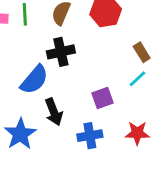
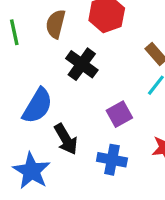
black cross: (61, 52) -> (82, 64), moved, turned -32
blue cross: (90, 136) -> (112, 160), turned 30

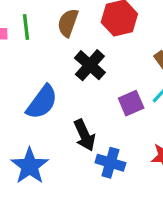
purple square: (119, 114) -> (131, 103), moved
black arrow: (66, 139) -> (84, 135), moved

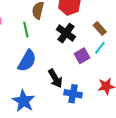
green line: (26, 27) -> (26, 30), moved
black cross: (90, 65) -> (66, 33), moved

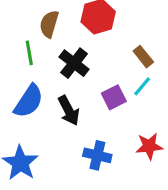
black cross: (66, 33) -> (74, 63), moved
black arrow: (55, 78) -> (69, 110), moved

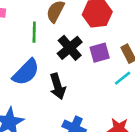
purple square: (114, 97) -> (100, 53), moved

